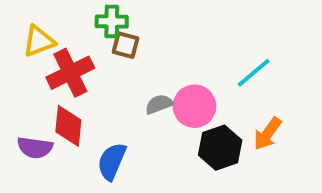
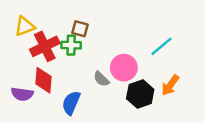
green cross: (112, 21) -> (71, 45), moved
gray semicircle: (159, 104) -> (101, 79), moved, turned -114

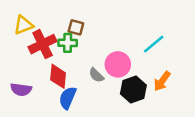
red diamond: (44, 80) -> (58, 76), moved

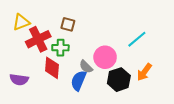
green cross: (68, 43) -> (60, 48), moved
blue semicircle: (68, 98) -> (79, 81), moved

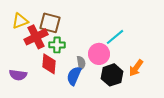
brown square: (68, 24) -> (50, 23), moved, size x1.5
cyan line: (137, 39) -> (115, 37), moved
gray semicircle: (86, 67) -> (81, 63), turned -144

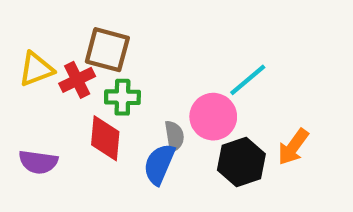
yellow triangle: (20, 21) -> (36, 69), moved
red cross: (36, 37) -> (77, 80), size x0.7

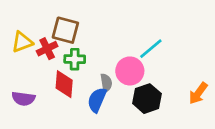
orange arrow: (293, 147) -> (198, 93), moved

